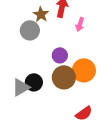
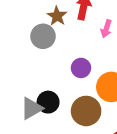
brown circle: (64, 77) -> (86, 111), moved

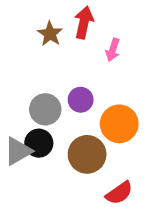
gray circle: (43, 36) -> (45, 109), moved

